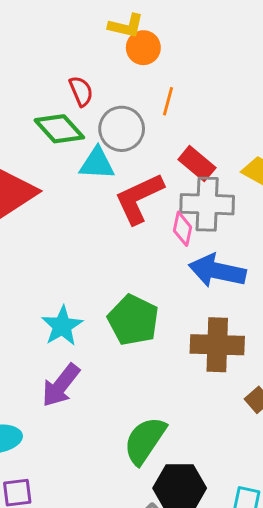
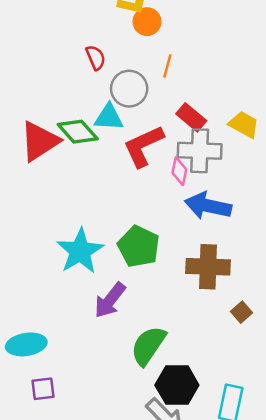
green diamond: (59, 129) -> (78, 132), moved
cyan star: (62, 326) -> (80, 251), size x1.4
purple arrow: (61, 385) -> (110, 300), moved

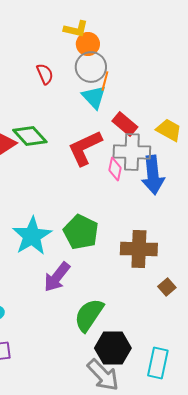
gray circle: (129, 89) -> (91, 67), moved
cyan triangle: (109, 117) -> (94, 97), moved, turned 44
blue arrow: (208, 206) -> (153, 175), moved, turned -108

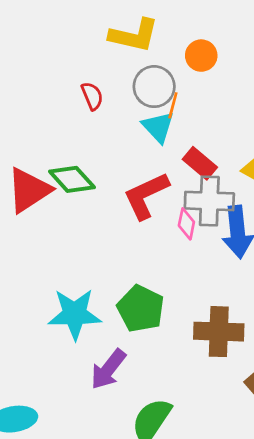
yellow L-shape: (76, 29) -> (134, 35), size x1.5
orange circle: (88, 44) -> (201, 56), moved
cyan star: (32, 236) -> (75, 314), turned 30

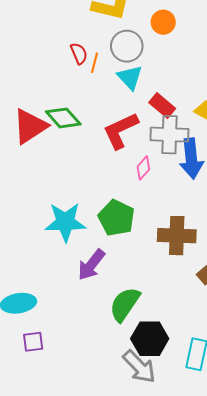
orange line: (173, 105) -> (94, 63), moved
pink diamond: (186, 224) -> (143, 168), moved, turned 30

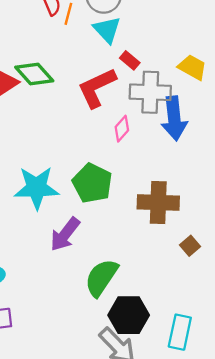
red rectangle: (162, 105) -> (130, 60), moved, size x0.7

